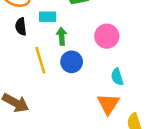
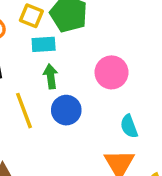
cyan rectangle: (48, 17) -> (44, 44), moved

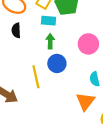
yellow line: (24, 111) -> (36, 77), moved

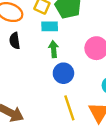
yellow line: (36, 77) -> (69, 108), moved

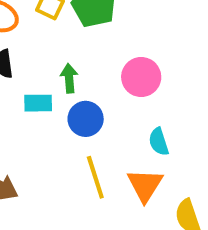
cyan rectangle: (50, 26) -> (38, 103), moved

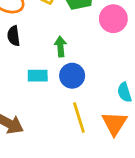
pink circle: (141, 77) -> (113, 19), moved
cyan rectangle: (38, 103) -> (38, 76), moved

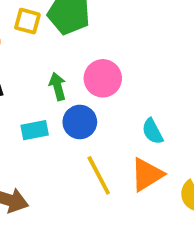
pink circle: (113, 19) -> (103, 78), moved
orange triangle: (114, 123) -> (147, 175), turned 36

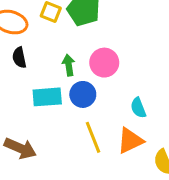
cyan rectangle: (35, 130) -> (47, 97), size x1.4

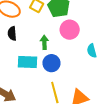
pink circle: (104, 63) -> (70, 30), moved
cyan semicircle: (138, 108) -> (92, 51), moved

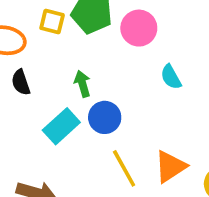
pink circle: (70, 30) -> (139, 28), moved
cyan rectangle: (28, 62) -> (61, 126), turned -30

